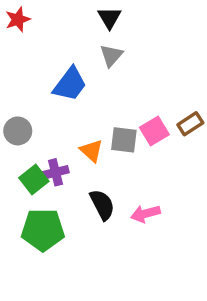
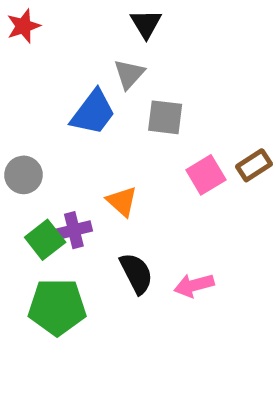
gray triangle: (111, 55) -> (129, 74), moved
gray square: (124, 140) -> (165, 117), moved

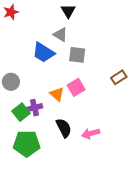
gray triangle: (129, 74) -> (60, 35), turned -40
blue trapezoid: (93, 112) -> (43, 53), turned 85
pink square: (206, 175) -> (76, 87), moved

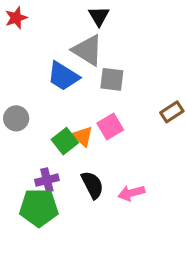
gray triangle: (60, 35) -> (88, 50), size x1.5
purple cross: (34, 108) -> (47, 180), moved
green square: (21, 112) -> (65, 141), moved

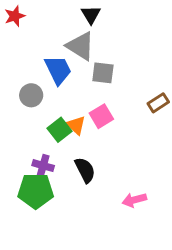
blue trapezoid: (63, 76) -> (58, 70), turned -148
gray circle: (16, 118) -> (31, 95), moved
purple cross: (47, 180) -> (43, 166), turned 30
pink arrow: (131, 193) -> (134, 200), moved

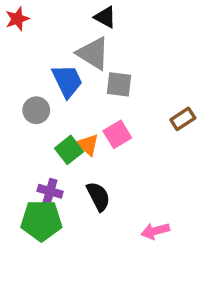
black triangle: (91, 15) -> (105, 17), turned -30

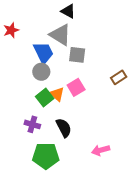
red star: (17, 19) -> (11, 30), moved
gray circle: (36, 110) -> (41, 72), moved
green pentagon: (41, 221) -> (46, 156), moved

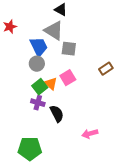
purple cross: (32, 124) -> (38, 103), moved
green pentagon: (46, 156) -> (30, 149), moved

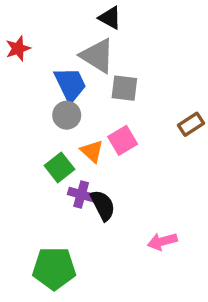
green square: (40, 87) -> (59, 167), moved
purple cross: (38, 103) -> (81, 194), moved

